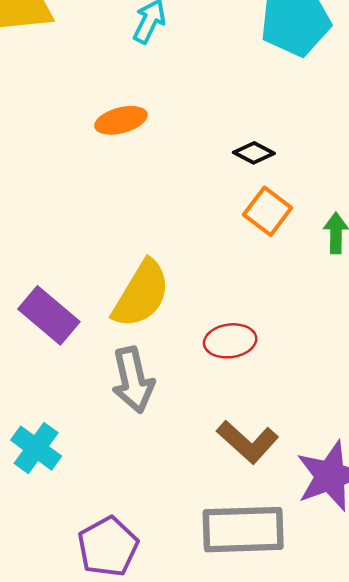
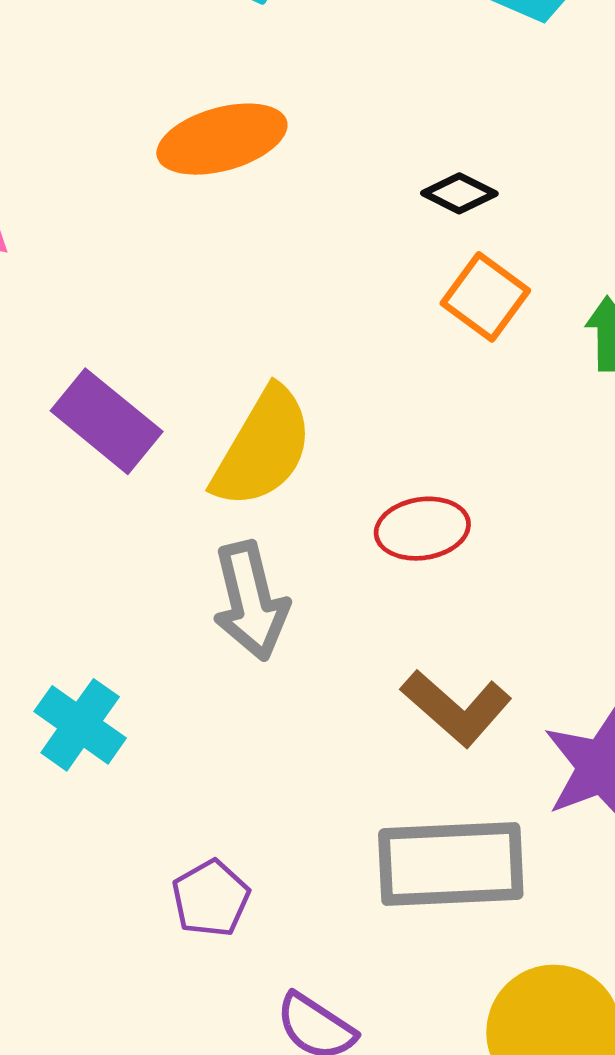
orange ellipse: (121, 120) -> (222, 139), size x1.4
purple rectangle: (49, 315) -> (107, 421), moved
purple pentagon: (108, 547) -> (211, 898), size x0.7

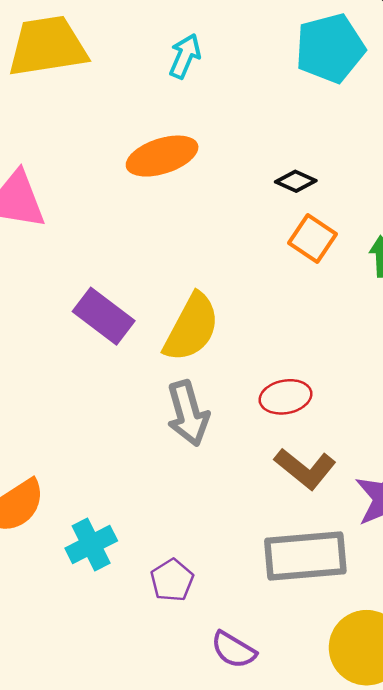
red ellipse: (422, 529) -> (286, 397), moved
cyan cross: (80, 725) -> (91, 545), moved, turned 30

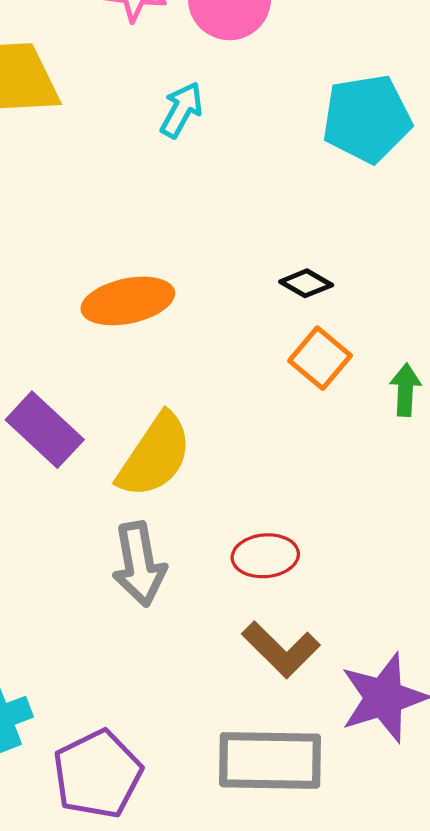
orange ellipse: (162, 156) -> (128, 301), moved
purple pentagon: (172, 580) -> (97, 774), size x1.6

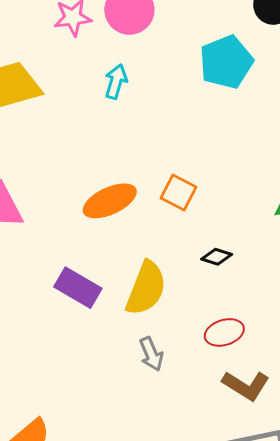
black diamond: (306, 283) -> (217, 257), moved
orange square: (320, 358) -> (178, 193), moved
gray arrow: (139, 564) -> (151, 354), size x0.7

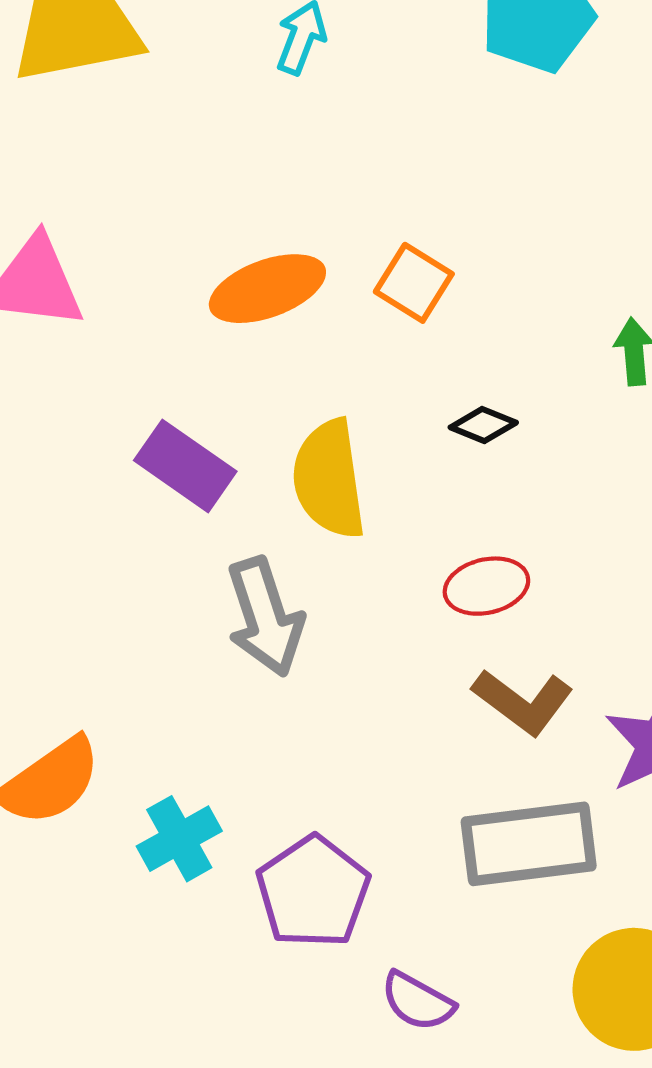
yellow semicircle: (146, 288) -> (329, 479), turned 146
gray arrow: (151, 354) -> (265, 617), moved, size x1.6

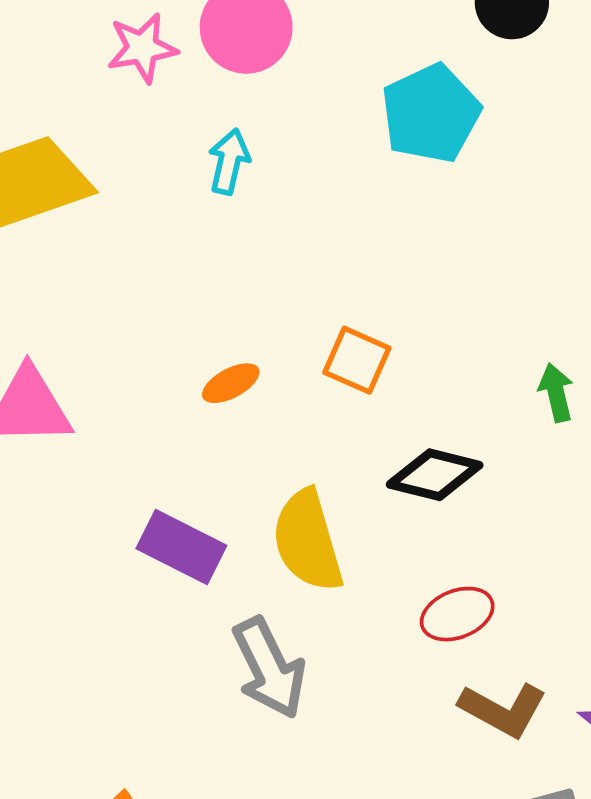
orange ellipse: (267, 289) -> (231, 383), size x0.6
black diamond: (483, 425) -> (435, 475), size x1.6

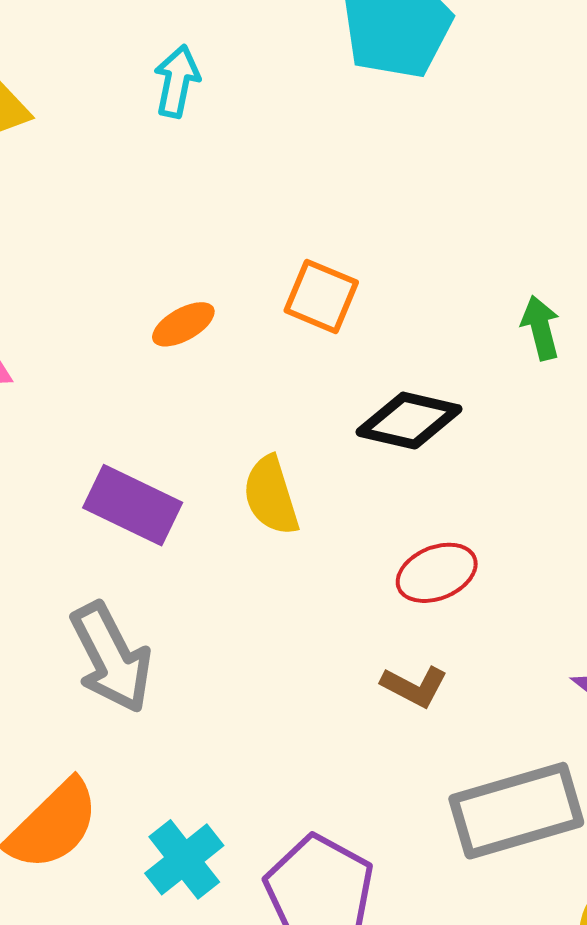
yellow semicircle: (308, 541) -> (271, 496), size x0.7
gray arrow: (269, 668) -> (111, 658), moved
brown L-shape: (503, 710) -> (414, 686), moved, size x0.7

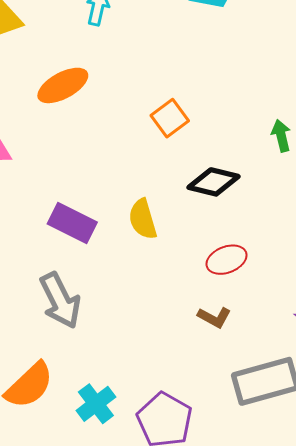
orange square: (321, 296) -> (170, 118), turned 30
orange ellipse: (183, 324) -> (63, 85), moved, size x1.6

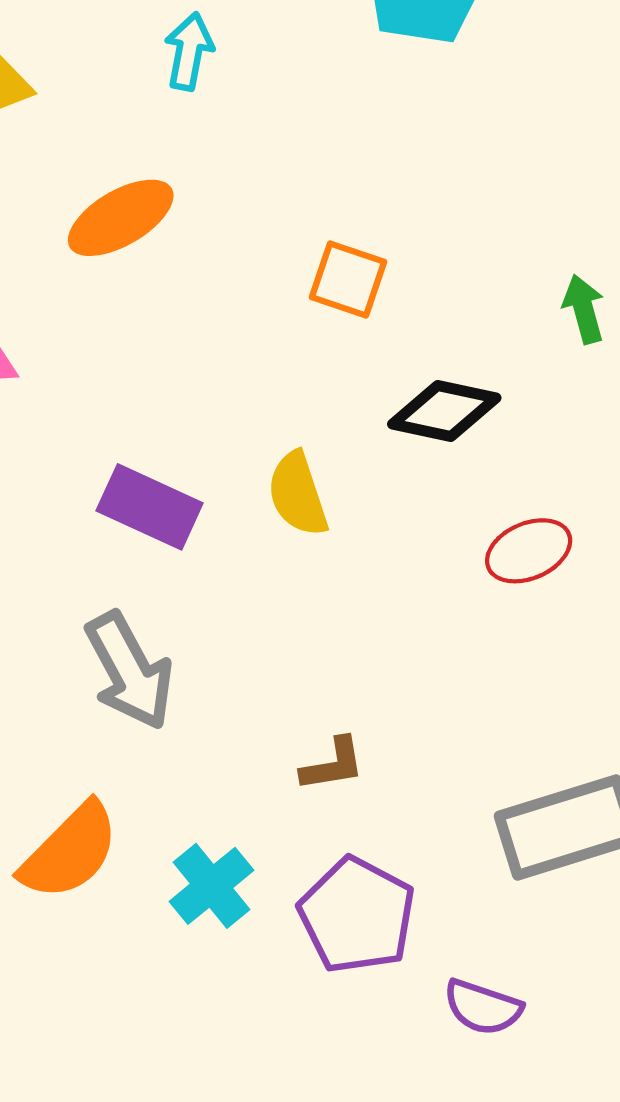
orange square: (170, 118) -> (348, 280), turned -33
red ellipse: (227, 260) -> (529, 551), moved
brown L-shape: (214, 317) -> (333, 765), moved, turned -36

